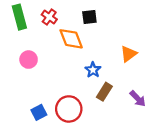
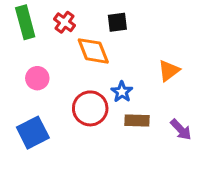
brown rectangle: (104, 92) -> (137, 120), turned 60
red circle: (69, 109) -> (90, 108), moved
blue square: (39, 112) -> (33, 133), moved, size x1.5

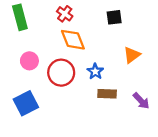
red cross: (64, 22) -> (65, 14), moved
black square: (117, 22) -> (114, 17), moved
red circle: (90, 108) -> (61, 73), moved

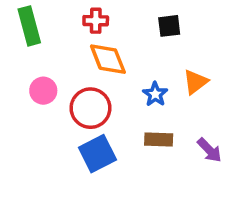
red cross: (65, 14) -> (96, 21), turned -35
blue star: (95, 71) -> (155, 94), moved
blue square: (26, 103) -> (97, 154), moved

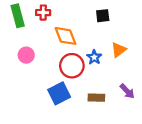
red cross: (96, 21) -> (43, 13), moved
red circle: (90, 108) -> (72, 66), moved
brown rectangle: (159, 140) -> (96, 98), moved

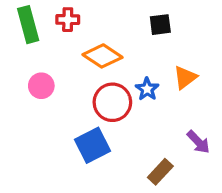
orange diamond: (66, 36) -> (102, 56), turned -35
brown rectangle: (96, 98) -> (160, 172), moved, turned -49

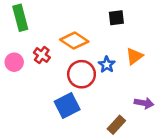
red cross: (68, 20) -> (42, 55), moved, turned 35
pink circle: (41, 86) -> (14, 62), moved
purple arrow: (198, 142) -> (144, 103), turned -36

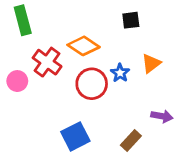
red cross: (42, 55) -> (47, 62), size x1.5
pink circle: (14, 62) -> (17, 81), moved
blue square: (67, 105) -> (75, 136), moved

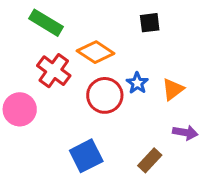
green rectangle: (23, 20) -> (46, 23), moved, turned -44
orange triangle: (151, 63) -> (173, 89), moved
pink circle: (17, 81) -> (20, 109), moved, size x1.4

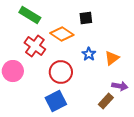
black square: (150, 23) -> (86, 18), moved
red circle: (105, 95) -> (61, 72), moved
brown rectangle: (150, 160) -> (106, 101), moved

